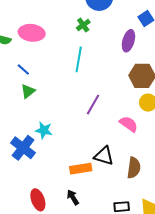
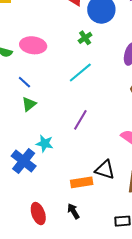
cyan line: (79, 59) -> (80, 72), turned 40
purple line: (93, 105) -> (80, 120), moved

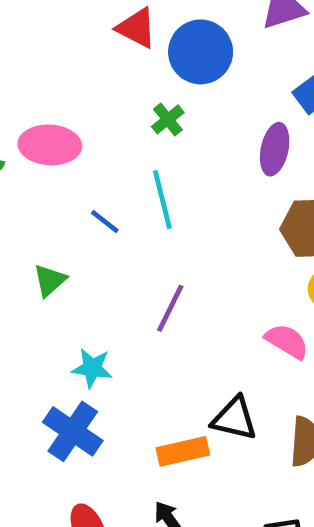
cyan line: (80, 72) -> (162, 200), turned -60
blue line: (24, 82) -> (105, 222), moved
blue cross: (24, 161) -> (73, 431), moved

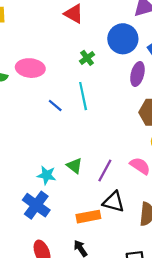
blue circle: (201, 52) -> (123, 39), moved
green triangle: (50, 280) -> (74, 166), moved, turned -42
purple line: (170, 308) -> (105, 170), moved

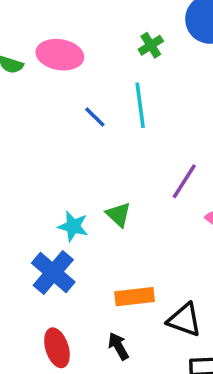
purple line: (105, 170) -> (184, 181), moved
black triangle: (114, 202) -> (184, 320), moved

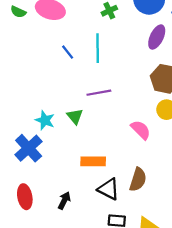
purple line: (184, 181) -> (99, 93), moved, turned 40
orange rectangle: (135, 297) -> (93, 161), moved
black arrow: (118, 346) -> (64, 201), turned 48

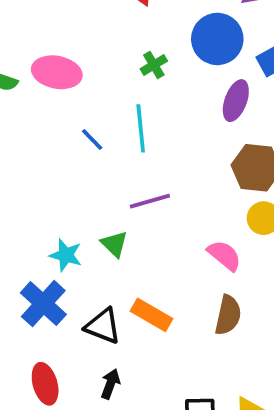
orange rectangle: (93, 161) -> (152, 315), turned 35
brown semicircle: (138, 180) -> (228, 315), moved
black triangle: (109, 189) -> (103, 326), moved

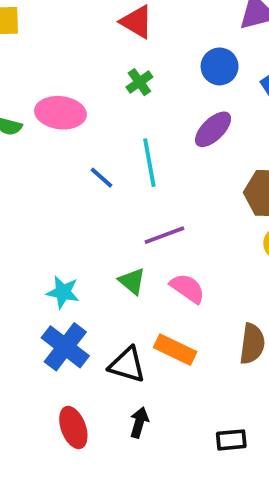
blue circle: (217, 39) -> (220, 66), size x0.7
green cross: (154, 65) -> (139, 82), moved
purple ellipse: (236, 101) -> (213, 129), moved, turned 30
cyan star: (66, 255) -> (63, 292), moved
pink semicircle: (224, 255) -> (187, 288), moved

